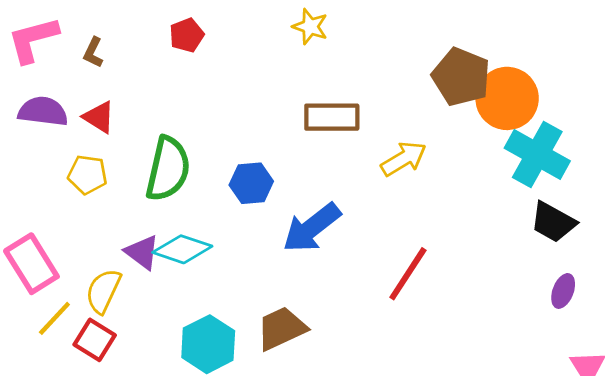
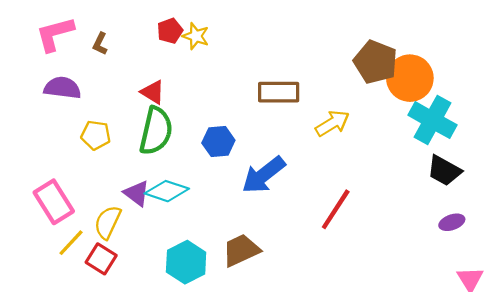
yellow star: (310, 27) -> (196, 36), moved
red triangle: (99, 117) -> (153, 92), moved
purple ellipse: (563, 291) -> (452, 222), turned 50

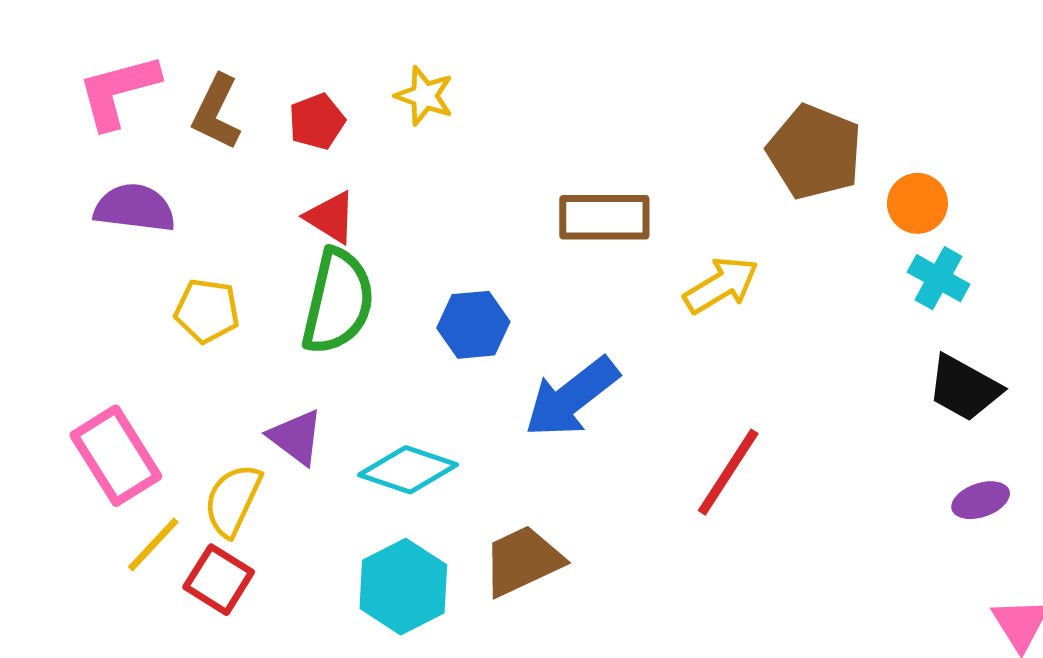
red pentagon: (170, 31) -> (317, 122), moved
brown L-shape: (100, 44) -> (216, 112), size x1.5
orange circle: (410, 78) -> (917, 203), moved, size x0.6
cyan cross: (432, 120) -> (939, 278), size x0.6
cyan diamond: (167, 191) -> (408, 470), moved

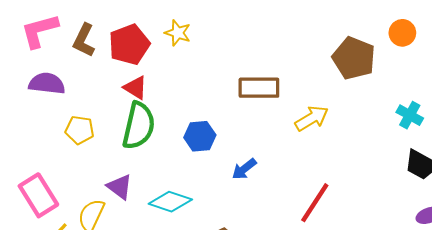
red pentagon: (317, 122) -> (129, 44), size x1.6
orange circle: (917, 203) -> (402, 33), moved
blue arrow: (572, 397) -> (244, 169), size x0.6

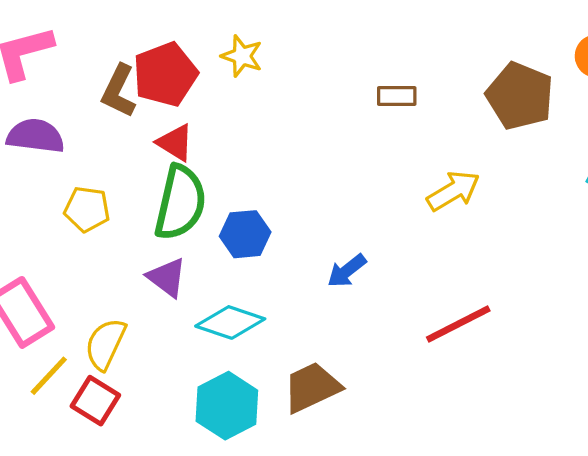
brown L-shape: (84, 40) -> (119, 91), moved
brown rectangle: (259, 88) -> (397, 96), moved, size x0.6
blue hexagon: (200, 136) -> (245, 234), moved
purple triangle: (120, 187) -> (167, 277), moved
red line: (315, 203) -> (458, 324), turned 30

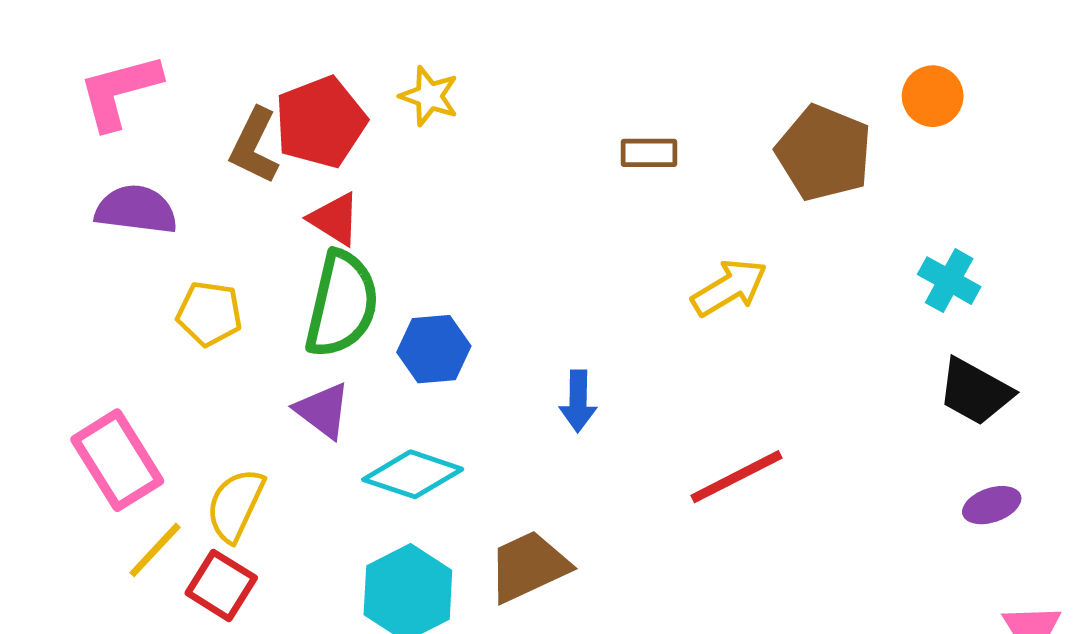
blue arrow: (347, 271) -> (578, 401), turned -51

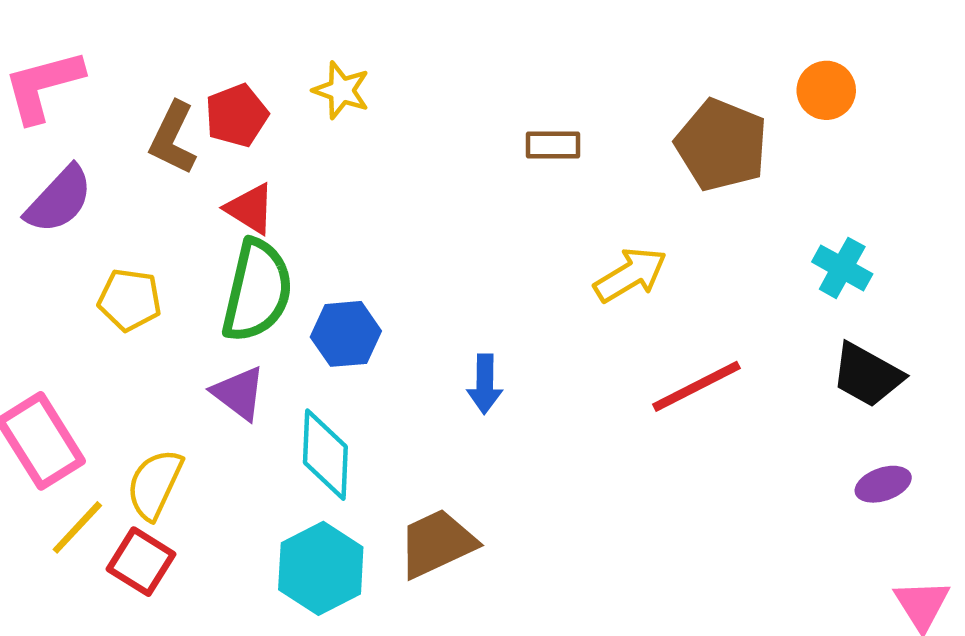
red pentagon: (320, 122) -> (237, 115), size x0.7
purple semicircle: (136, 210) -> (59, 200), turned 126
cyan diamond: (413, 474) -> (325, 455), turned 74
red line: (736, 477) -> (696, 386), moved

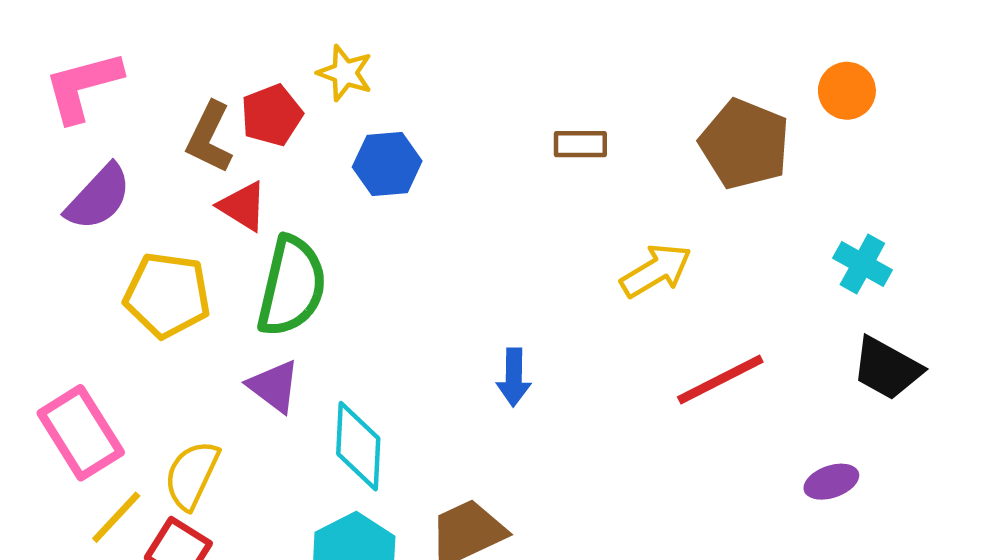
yellow star: (341, 90) -> (345, 73), moved
red triangle: (250, 209) -> (243, 206), moved
yellow pentagon: (130, 300) -> (167, 295), size x1.4
blue hexagon: (346, 334) -> (387, 164), moved
purple ellipse: (883, 484) -> (831, 482), moved

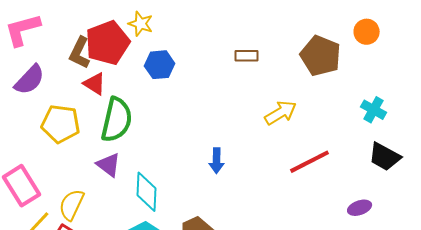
red pentagon: (272, 115) -> (108, 43), size x1.6

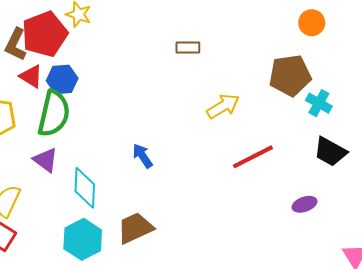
brown pentagon: (321, 56) -> (290, 75), moved, turned -30
blue hexagon: (160, 65) -> (62, 79), moved
blue arrow: (217, 161) -> (143, 156), moved, turned 145

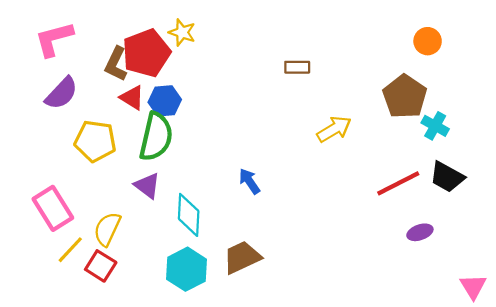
brown pentagon: (290, 75) -> (405, 97), turned -30
red line: (253, 157) -> (398, 183), moved

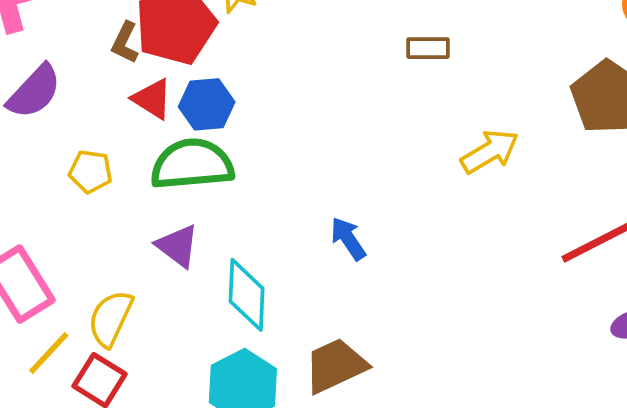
brown L-shape: (116, 64) -> (125, 43), size x0.7
green semicircle: (156, 137) -> (192, 164), turned -108
yellow pentagon: (95, 141) -> (90, 171), size x0.6

